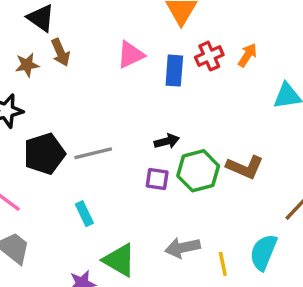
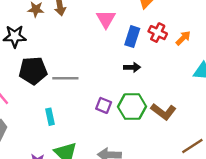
pink triangle: (131, 55) -> (106, 19), turned -48
red cross: (209, 56) -> (158, 33), turned 36
black arrow: (167, 141) -> (132, 67), moved

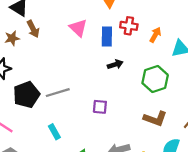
orange arrow: (183, 38) -> (155, 35), moved
green hexagon: (132, 107) -> (155, 79), moved
brown L-shape: (163, 112) -> (155, 119), moved

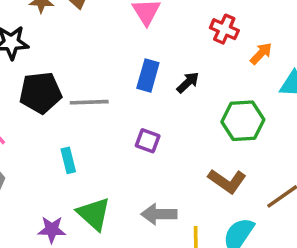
blue rectangle: (107, 36) -> (148, 75), moved
black arrow: (115, 64) -> (188, 82), turned -40

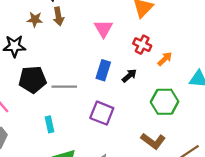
red cross: (224, 29) -> (142, 45), moved
orange arrow: (261, 53) -> (165, 59), moved
purple square: (148, 141) -> (102, 113), size x1.5

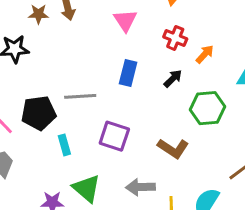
black arrow: (129, 76) -> (173, 78), moved
black pentagon: (33, 80) -> (39, 113), moved
purple square: (102, 113) -> (114, 136), moved
brown L-shape: (153, 141) -> (173, 148), moved

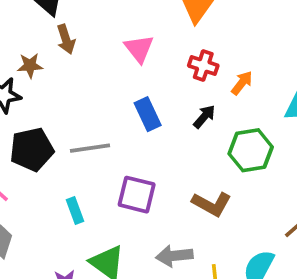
brown star: (38, 14) -> (30, 66), moved
blue rectangle: (128, 73) -> (148, 114), turned -35
black pentagon: (39, 113) -> (32, 149), moved

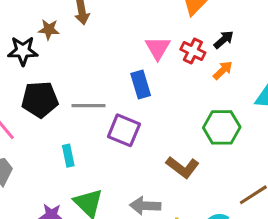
pink triangle: (139, 49) -> (158, 48), moved
black arrow: (204, 117) -> (224, 40), moved
purple square: (137, 195) -> (124, 130), moved

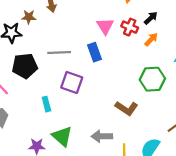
gray line: (88, 106) -> (59, 53), moved
purple square: (124, 130) -> (72, 82), moved

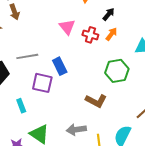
red cross: (130, 27) -> (90, 35), moved
blue rectangle: (94, 52) -> (60, 66), moved

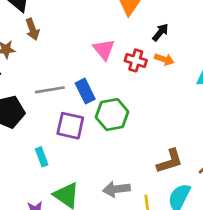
orange arrow: (111, 34) -> (164, 59), turned 72
blue rectangle: (60, 66) -> (85, 91), moved
green hexagon: (117, 71) -> (112, 114), moved
brown L-shape: (96, 101) -> (170, 161), moved, turned -45

